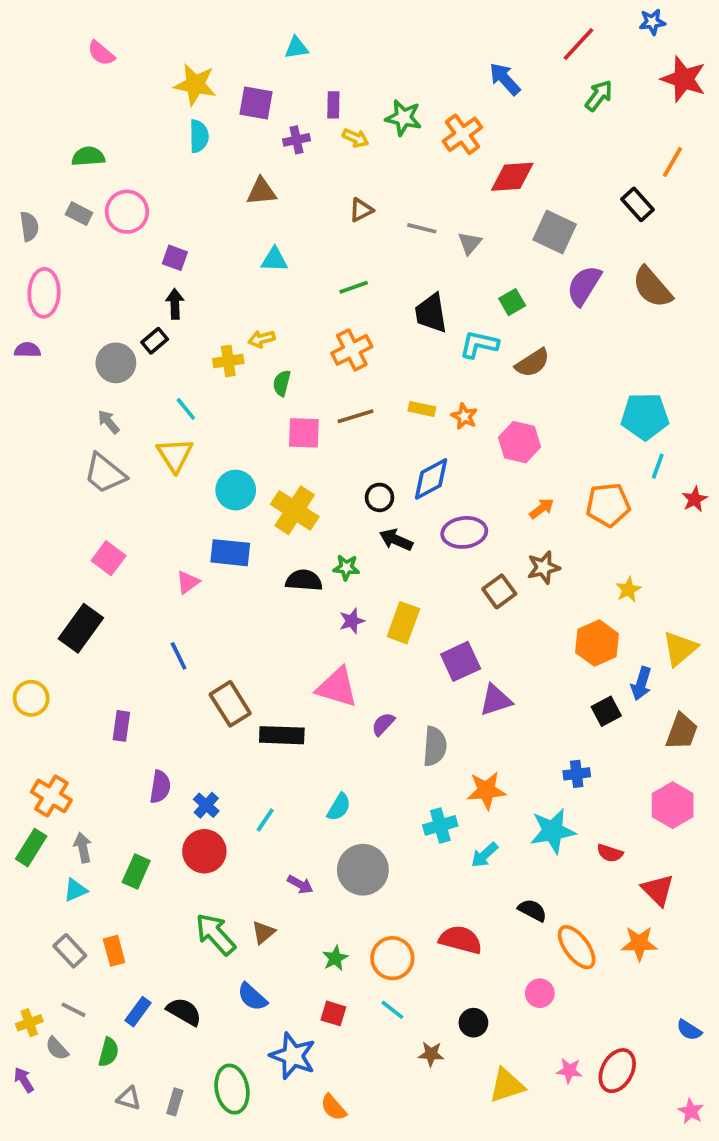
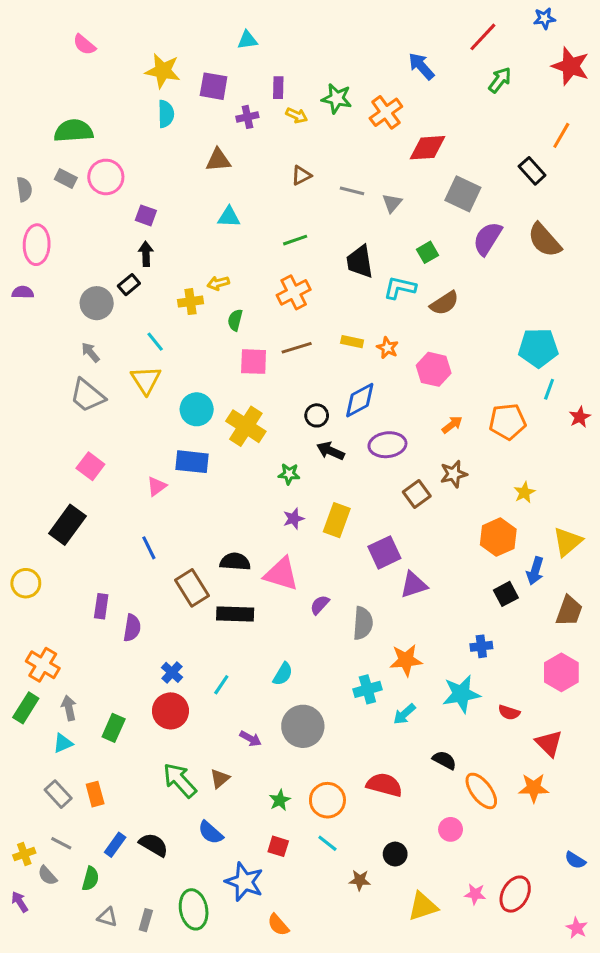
green semicircle: (88, 156) -> (74, 131), size x1.4
black semicircle: (304, 580) -> (235, 562), moved
purple semicircle: (160, 787) -> (132, 628), moved

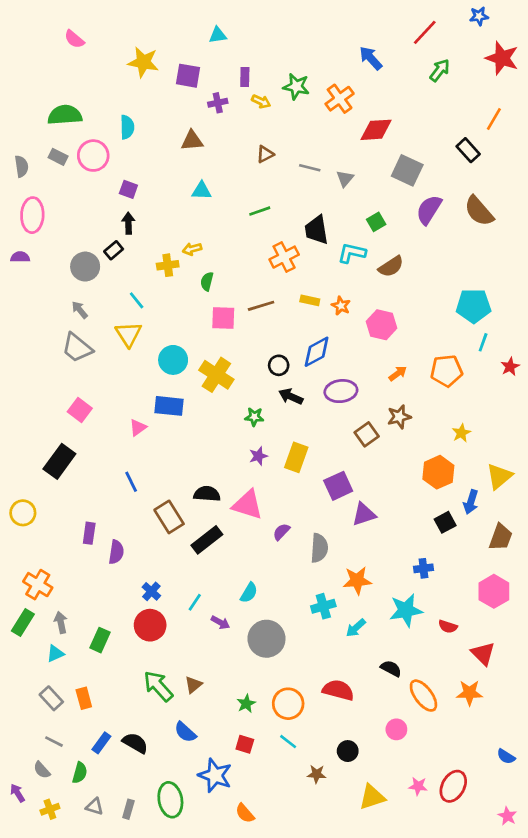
cyan semicircle: (166, 114) -> (127, 127), moved
orange cross: (294, 292) -> (284, 257), moved
black rectangle: (235, 614) -> (207, 540), turned -40
purple arrow: (250, 739) -> (220, 622), moved
yellow cross: (24, 854) -> (50, 809), moved

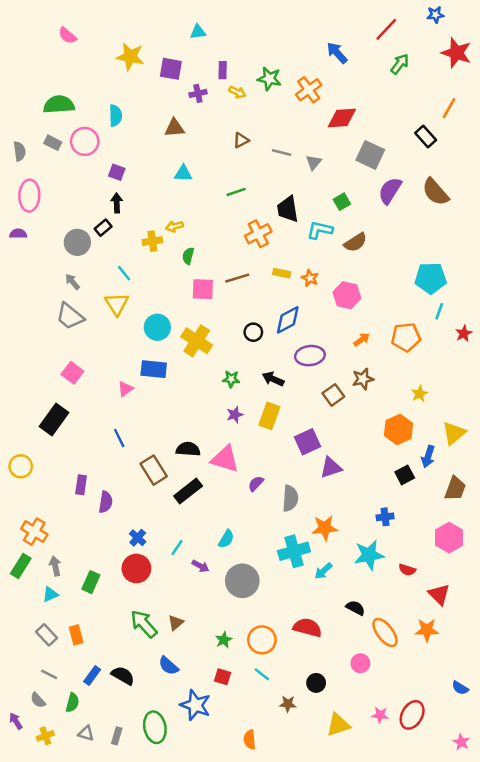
black arrow: (291, 396) -> (273, 379), moved
cyan cross: (323, 606) -> (294, 551), size x1.4
orange semicircle: (245, 813) -> (250, 740), moved, turned 36

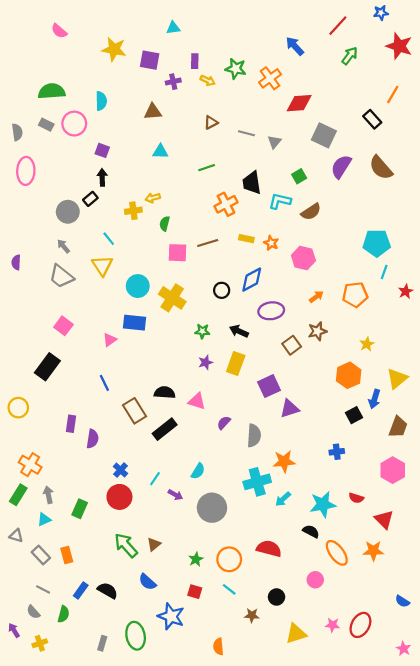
purple semicircle: (18, 234) -> (16, 262), moved, turned -88
pink triangle: (225, 459) -> (197, 401), size x0.7
cyan star: (369, 555) -> (323, 504), moved
gray triangle: (86, 733) -> (16, 536), moved

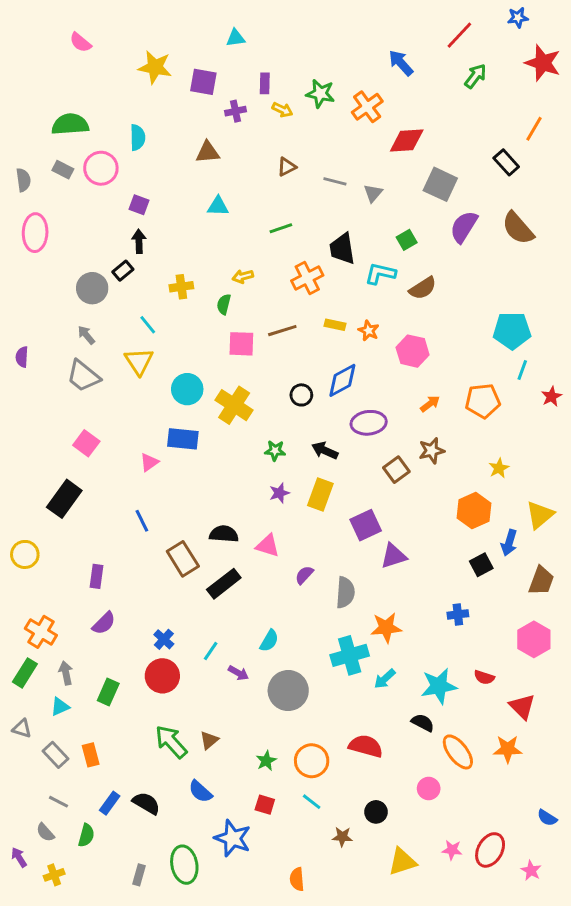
yellow arrow: (153, 198) -> (243, 276), moved
purple semicircle: (93, 439) -> (104, 623), moved, turned 36
pink star: (403, 649) -> (531, 870), moved

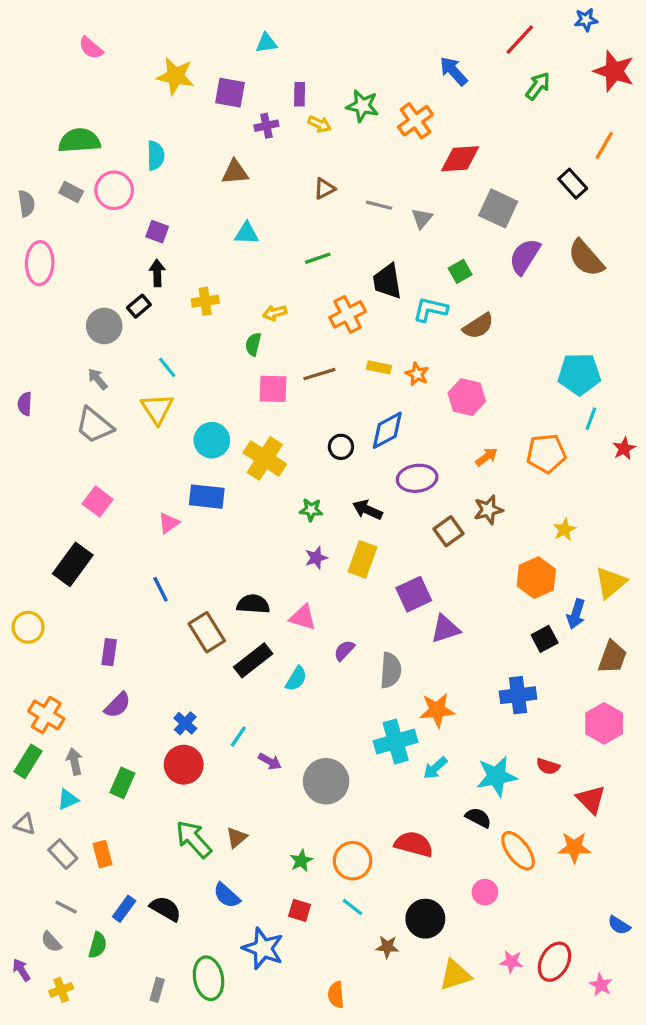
yellow cross: (181, 287) -> (205, 301), moved
blue cross: (458, 614) -> (518, 695), size x1.5
cyan semicircle: (269, 641) -> (296, 679), moved
black circle: (376, 812) -> (425, 919), size x1.5

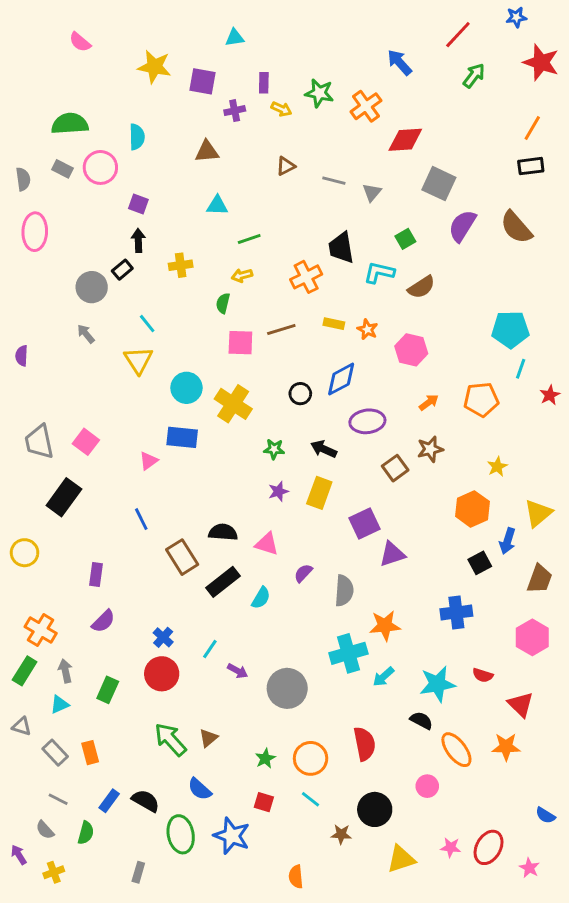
black rectangle: (573, 184) -> (531, 166), moved, turned -55
green line: (318, 258) -> (249, 239), moved
gray trapezoid: (94, 425) -> (39, 442), moved, turned 39
red semicircle: (414, 844) -> (365, 744), turned 64
green ellipse: (208, 978) -> (181, 834), moved

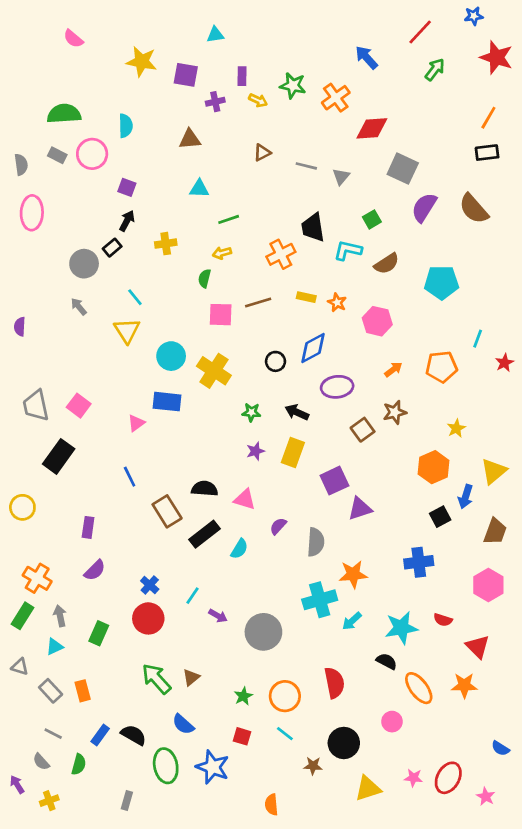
black arrow: (138, 240) -> (127, 221), turned 30
cyan pentagon: (510, 329) -> (442, 282), moved

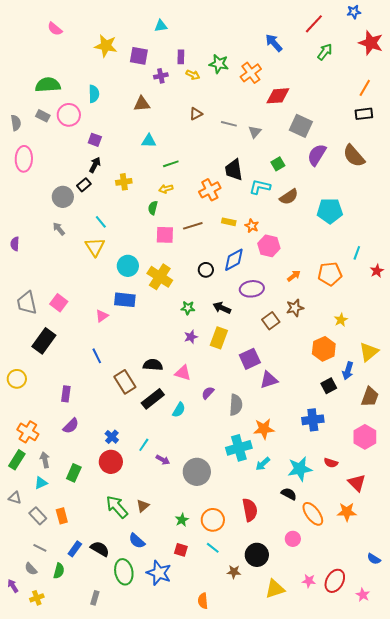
pink hexagon: (377, 321) -> (269, 246), moved

